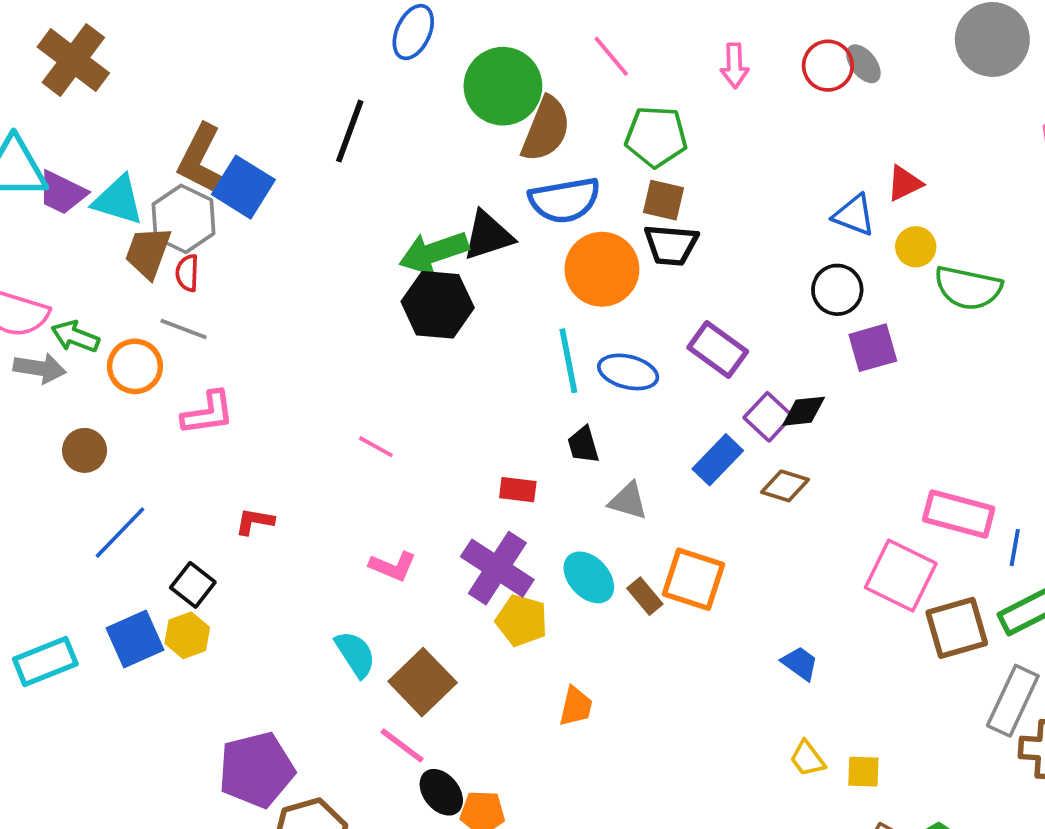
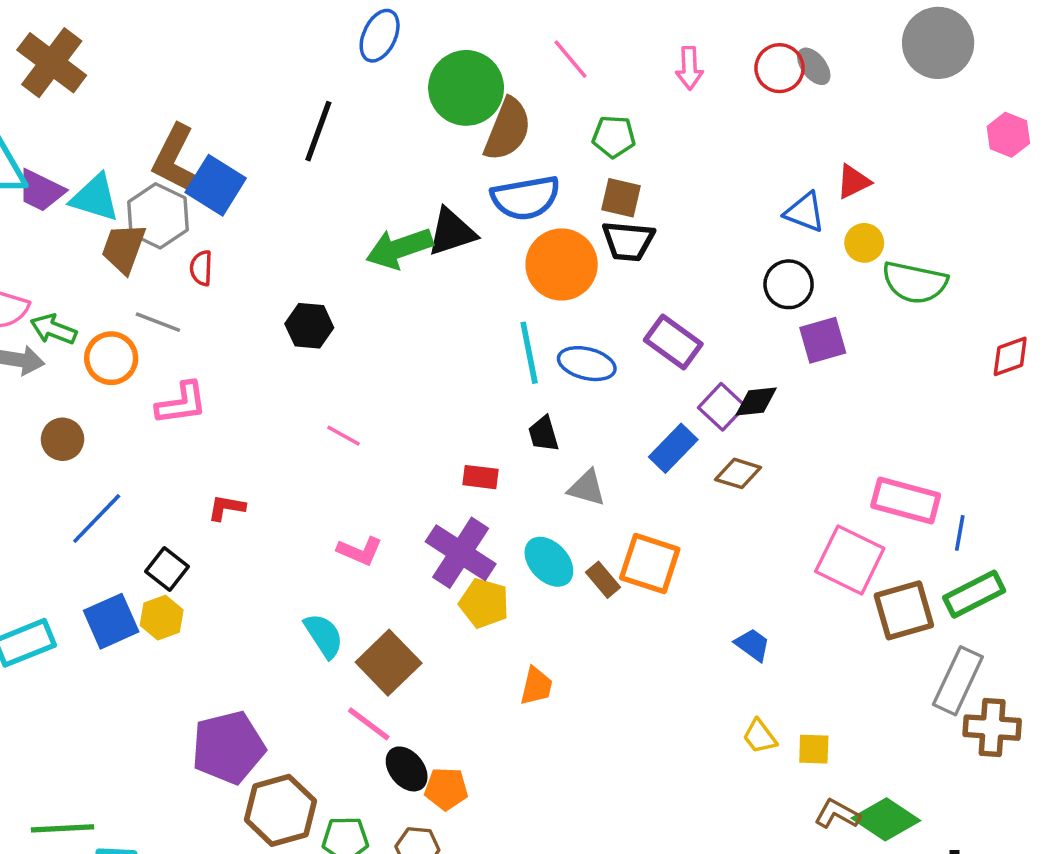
green pentagon: (656, 137) -> (614, 137), size x0.7
red semicircle: (187, 273) -> (201, 268), moved
black hexagon: (438, 305) -> (309, 326), moved, size x0.7

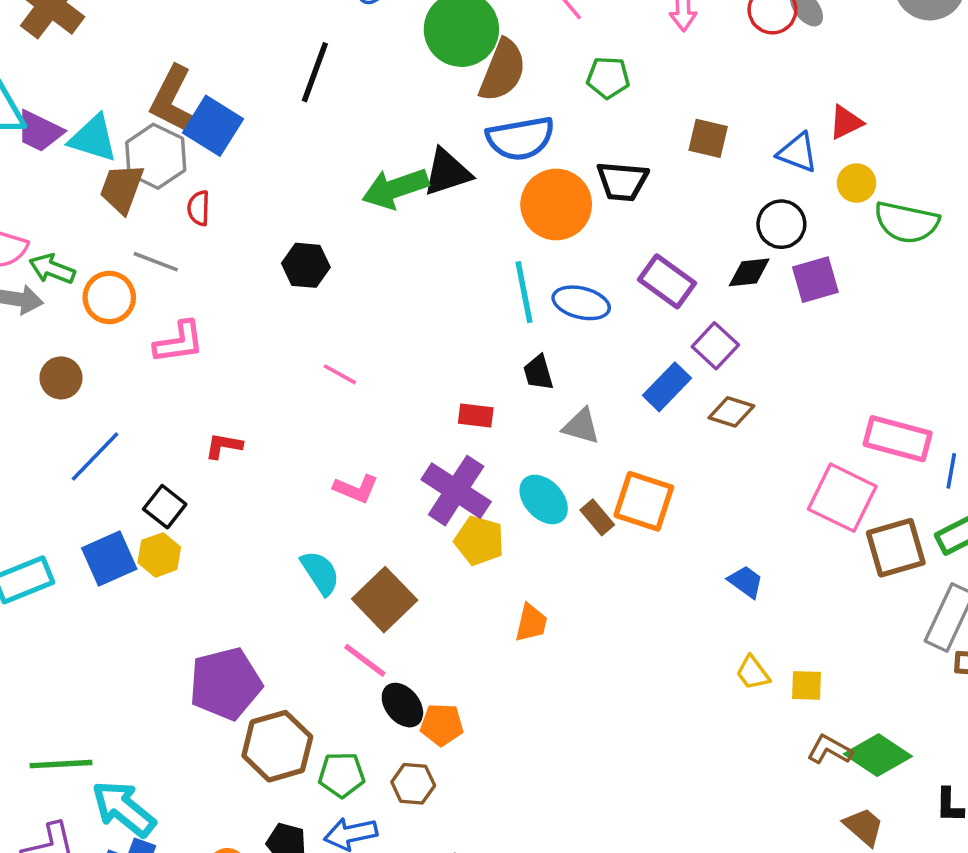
brown square: (621, 198) -> (708, 138), moved
black diamond: (756, 401) -> (749, 272), moved

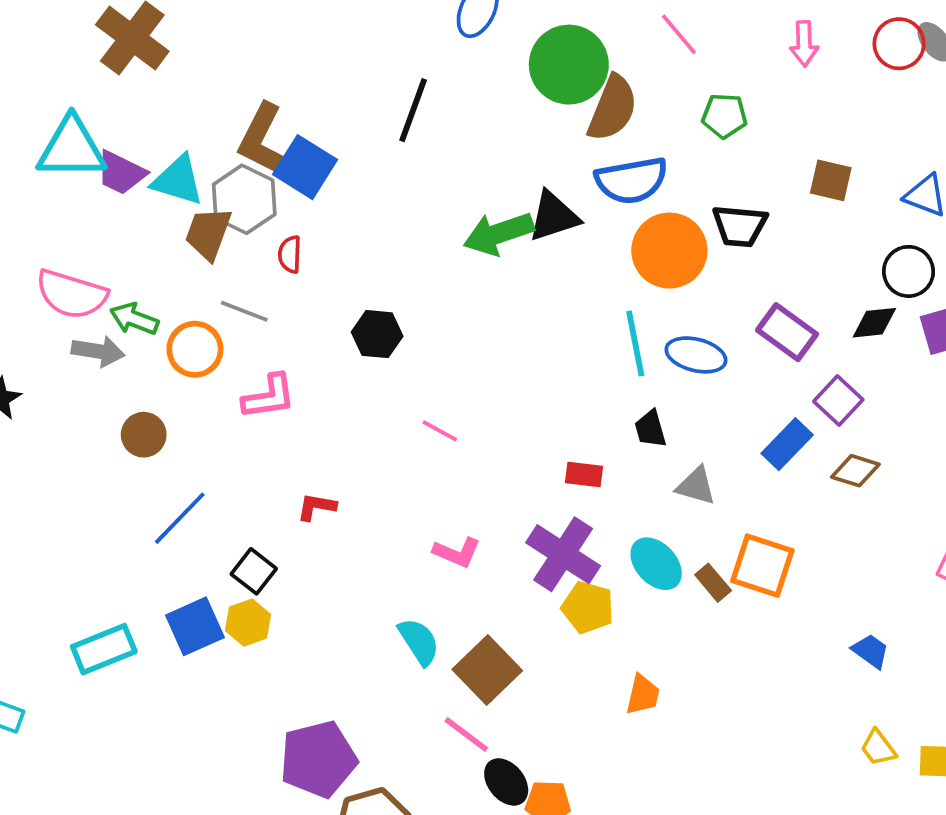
black hexagon: (306, 265) -> (377, 334), moved

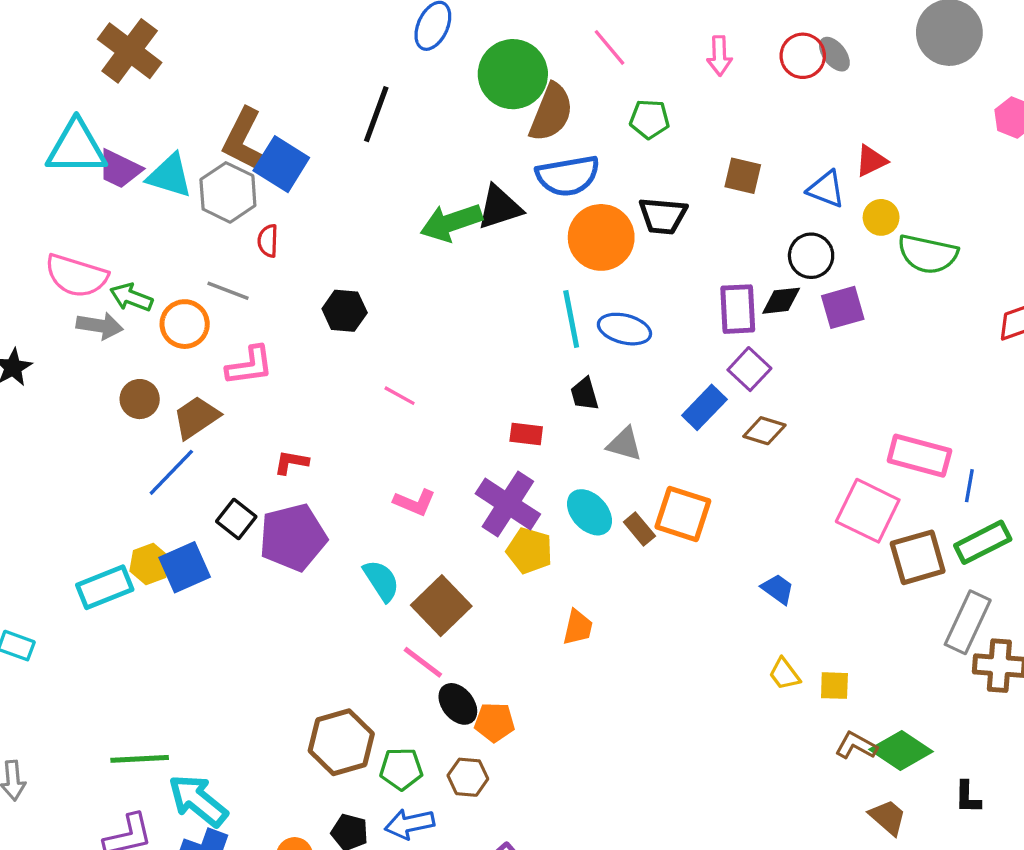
brown trapezoid: (208, 233) -> (196, 417), moved, turned 36
purple rectangle: (787, 332) -> (738, 309), moved, turned 51
yellow hexagon: (248, 623) -> (150, 564), moved
purple pentagon: (318, 759) -> (293, 537), moved

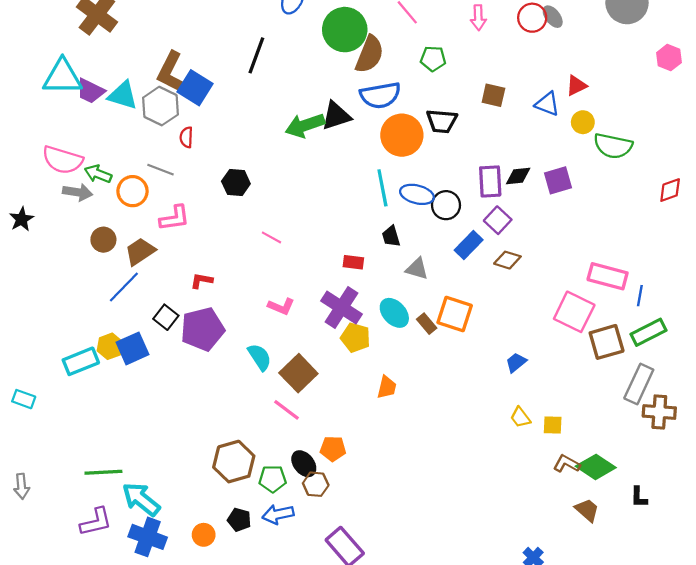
black circle: (811, 256) -> (446, 205), moved
blue trapezoid: (778, 589) -> (516, 362), turned -75
black ellipse: (458, 704) -> (304, 464), moved

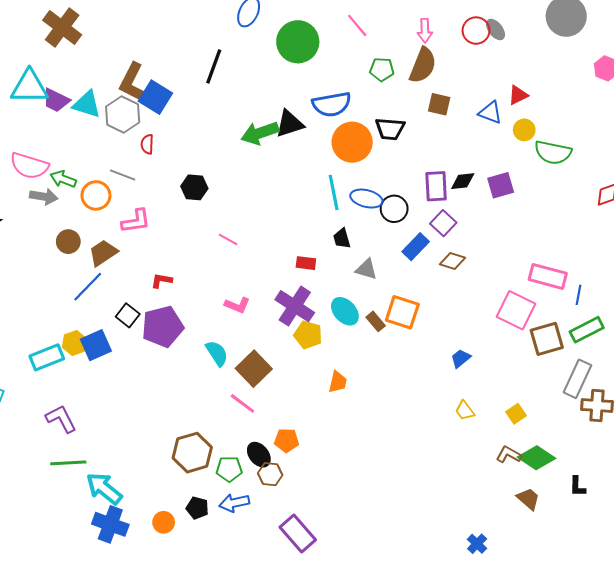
brown semicircle: (370, 54) -> (423, 65), moved
yellow square: (553, 425) -> (516, 414), moved, turned -36
purple L-shape: (96, 522) -> (61, 419), moved, turned -104

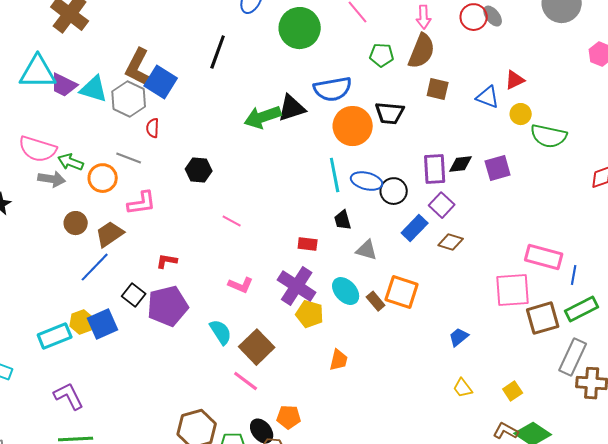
pink square: (516, 310) -> (513, 290), turned -30

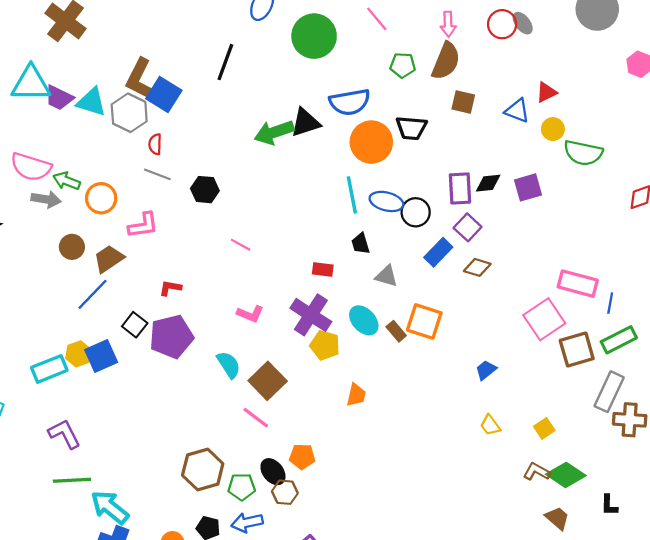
gray line: (129, 158) -> (157, 174), moved
pink square: (513, 290) -> (544, 319), turned -30

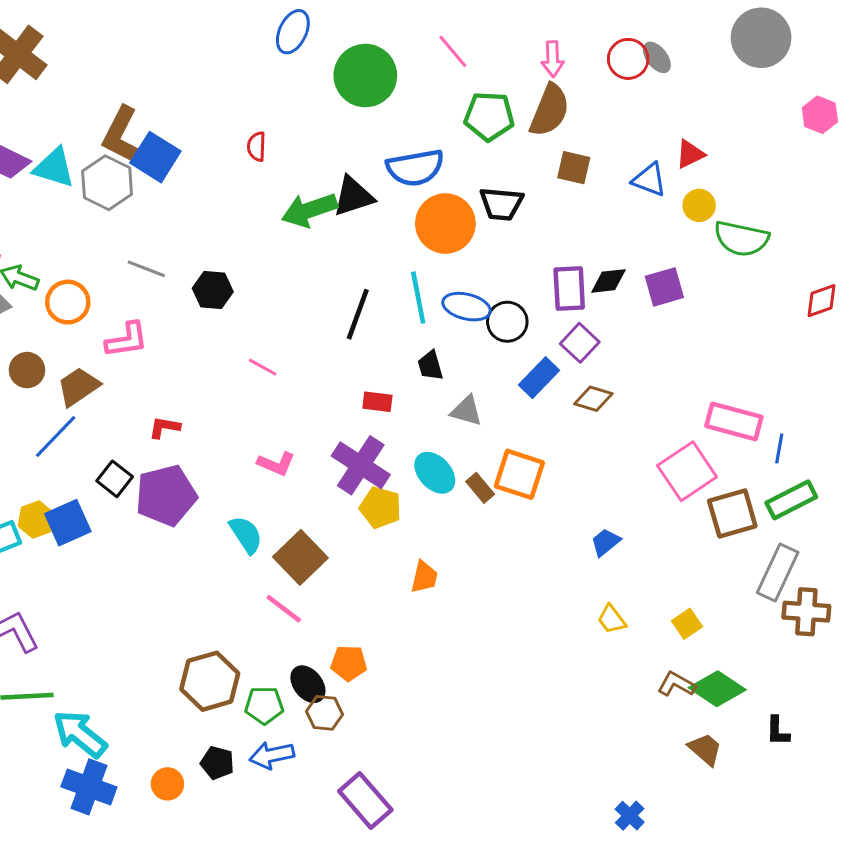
black line: (225, 62) -> (358, 314), moved
green pentagon: (403, 65) -> (489, 116), size x1.4
red semicircle: (155, 144) -> (257, 147), moved

